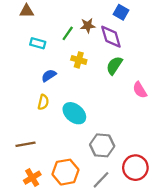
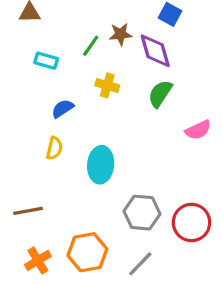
pink semicircle: (140, 90) -> (198, 130), turned -84
cyan ellipse: (74, 113) -> (101, 165), turned 55
red circle: (135, 168) -> (191, 223), moved

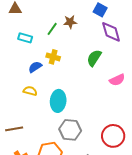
purple diamond: (155, 51) -> (111, 32), moved
yellow cross: (107, 85) -> (53, 57), moved
yellow semicircle: (54, 148) -> (30, 91), turned -88
gray hexagon: (142, 213) -> (70, 130), moved

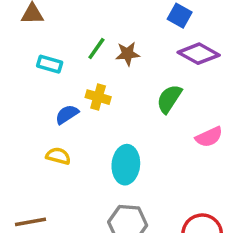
brown star: (70, 22) -> (128, 54), moved
purple diamond: (111, 32) -> (199, 54), turned -45
cyan ellipse: (58, 101) -> (126, 165), moved

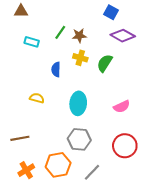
yellow cross: (98, 97) -> (80, 58), moved
blue semicircle: (67, 114) -> (56, 69), moved, turned -56
pink semicircle: (209, 137) -> (122, 107), moved

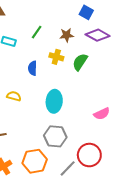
brown star: (79, 36) -> (67, 35), moved
pink semicircle: (122, 107) -> (102, 114), moved
red circle: (125, 146) -> (89, 155), moved

